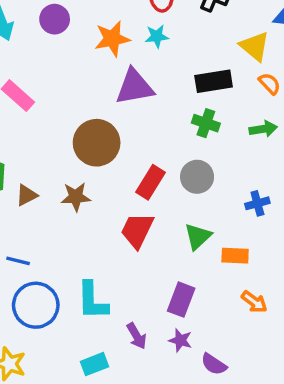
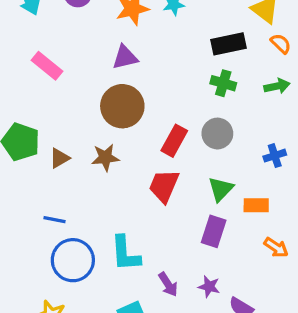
purple triangle: (135, 87) -> (125, 57), moved, size x0.7
purple rectangle: (181, 300) -> (214, 231), moved

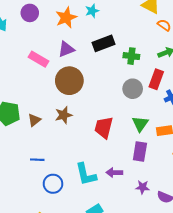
black rectangle: (229, 44) -> (104, 43), moved
pink rectangle: (47, 66) -> (38, 59), moved
red rectangle: (174, 141) -> (156, 79), moved
blue circle: (73, 260) -> (53, 184), size x0.7
purple arrow: (168, 284) -> (114, 173), moved, turned 133

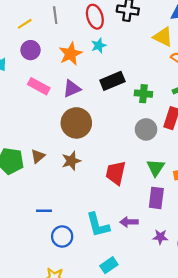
pink rectangle: (38, 59) -> (39, 86), moved
brown triangle: (34, 120) -> (38, 156), moved

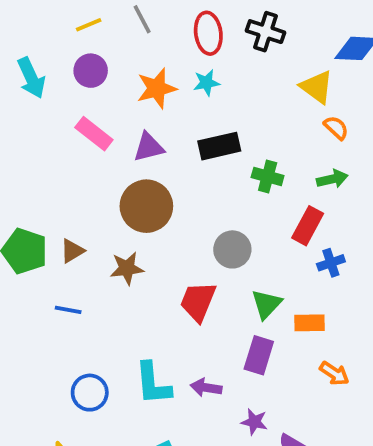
gray line: (55, 15) -> (142, 19), turned -30
gray circle: (146, 129) -> (232, 249), moved
blue line: (44, 211) -> (68, 310), moved

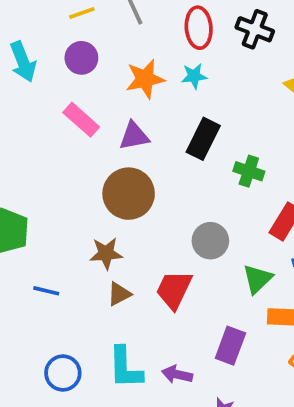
black rectangle: (219, 146) -> (203, 139), turned -54
brown triangle: (72, 251) -> (119, 294), moved
green triangle: (266, 304) -> (257, 279), moved

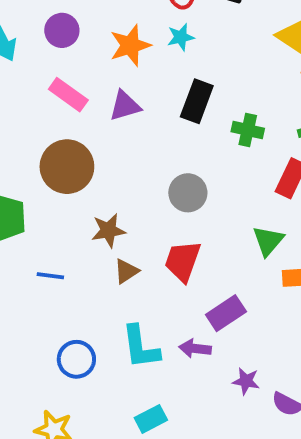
brown circle: (129, 194) -> (67, 167), moved
gray circle: (210, 241) -> (188, 193), moved
purple rectangle: (230, 346) -> (226, 313), moved, turned 42

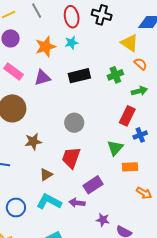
black rectangle: (197, 101) -> (79, 76), turned 55
green cross: (248, 130) -> (115, 75), moved, turned -35
brown triangle: (126, 271) -> (46, 175), moved
cyan L-shape: (141, 347) -> (49, 202), turned 125

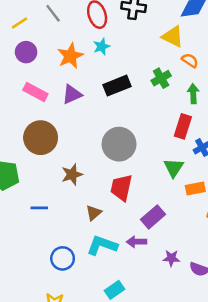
green arrow: (139, 91) -> (193, 94), turned -70
gray circle: (74, 123) -> (119, 144), size x1.4

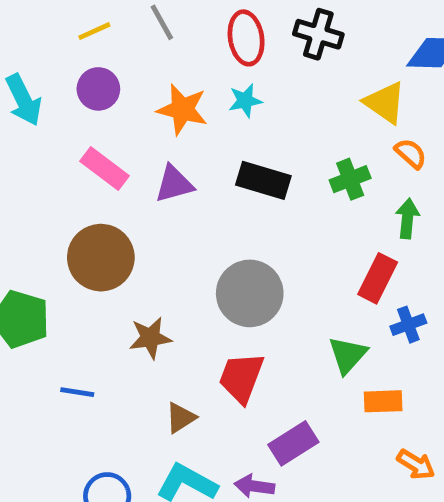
orange star: (70, 56) -> (182, 109), turned 30
black rectangle: (117, 86) -> (263, 180), turned 30

